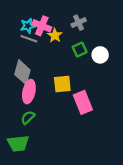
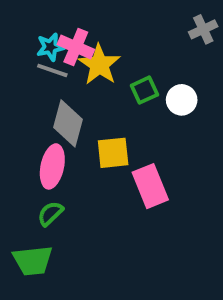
gray cross: (79, 23) -> (203, 29), moved
yellow star: (55, 35) -> (99, 65), size x1.5
gray diamond: (22, 72) -> (68, 123), moved

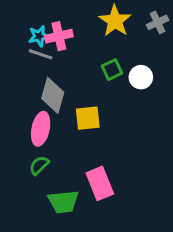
pink cross: (76, 47) -> (59, 36), turned -36
yellow star: (99, 65) -> (115, 21), moved
pink rectangle: (150, 186) -> (100, 183), moved
green trapezoid: (33, 261) -> (63, 202), moved

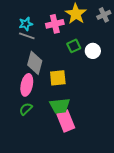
pink cross: (59, 36) -> (55, 24), moved
green trapezoid: (63, 202) -> (60, 106), moved

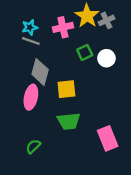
gray cross: (104, 15) -> (106, 20), moved
green semicircle: (26, 109) -> (33, 146), moved
pink rectangle: (66, 121) -> (108, 138), moved

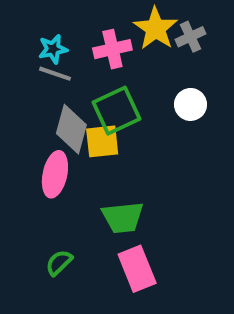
green square: (85, 52) -> (117, 111), moved, size x1.6
yellow square: (66, 89) -> (102, 141), moved
pink rectangle: (108, 138) -> (137, 269), moved

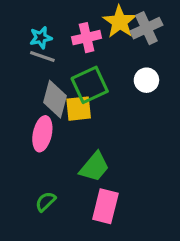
gray cross: (191, 37) -> (146, 28), size x1.4
green trapezoid: (123, 217) -> (94, 167), turned -44
pink rectangle: (137, 269) -> (105, 206), turned 36

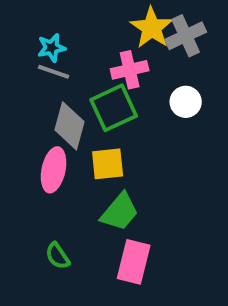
pink cross: (87, 38) -> (130, 70), moved
yellow square: (79, 109) -> (108, 164), moved
green semicircle: (46, 202) -> (58, 256), turned -80

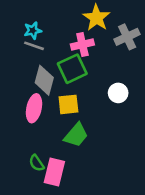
gray cross: (186, 36) -> (127, 37), moved
white circle: (186, 102) -> (118, 93), moved
pink rectangle: (134, 262) -> (54, 172), moved

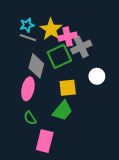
yellow star: (96, 18) -> (51, 29), moved
gray cross: (127, 37) -> (81, 47), moved
yellow square: (68, 104) -> (68, 88), moved
green semicircle: (37, 163) -> (30, 118), moved

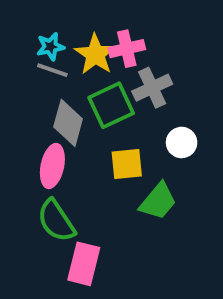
pink cross: (68, 37) -> (127, 49), moved
green trapezoid: (62, 111) -> (158, 201), moved
green semicircle: (30, 118) -> (56, 221), size x1.6

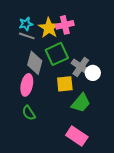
gray cross: (152, 88) -> (81, 67), moved, turned -30
green semicircle: (56, 221) -> (29, 113), size x0.7
pink rectangle: (84, 264) -> (77, 136), moved, turned -70

